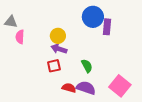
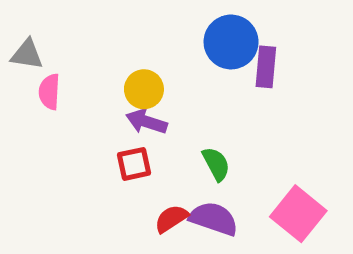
red semicircle: (69, 88) -> (171, 219), turned -48

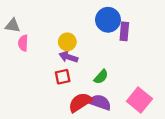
green semicircle: (216, 164) -> (101, 77), turned 70
red semicircle: (171, 219) -> (80, 102), size x1.5

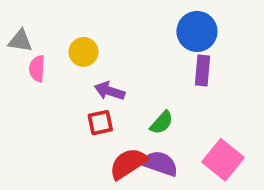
blue circle: (108, 20) -> (197, 31), moved
purple rectangle: (124, 31) -> (203, 71), moved
yellow circle: (67, 42) -> (83, 52), moved

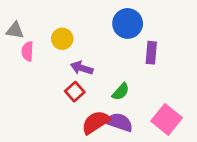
blue circle: (197, 31) -> (128, 23), moved
red square: (100, 123) -> (75, 92), turned -30

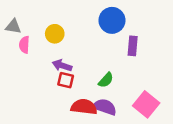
purple arrow: (82, 68) -> (62, 65), moved
red square: (75, 92) -> (66, 80), turned -35
red semicircle: (96, 122) -> (84, 107), turned 40

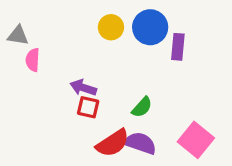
yellow circle: (55, 34) -> (111, 27), moved
purple rectangle: (133, 46) -> (178, 47), moved
red semicircle: (84, 107) -> (113, 143), turned 140

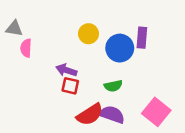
yellow circle: (111, 27) -> (88, 34), moved
blue circle: (150, 27) -> (120, 48), moved
green semicircle: (142, 107) -> (113, 86), turned 36

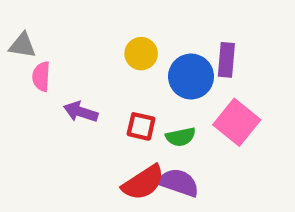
purple arrow: (66, 70) -> (81, 112), moved
red square: (70, 86) -> (141, 126), moved
pink square: (156, 112) -> (237, 122), moved

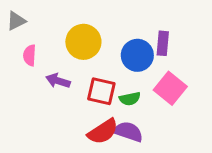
gray triangle: (22, 45) -> (16, 21), moved, turned -36
yellow circle: (141, 54) -> (83, 42), moved, size x1.5
red square: (141, 126) -> (101, 91), size x1.4

